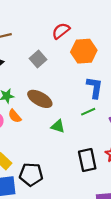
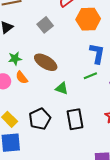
black rectangle: (87, 160) -> (75, 119), moved
black pentagon: (31, 174) -> (40, 119), moved, turned -30

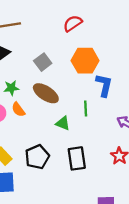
orange hexagon: (88, 19) -> (85, 61), moved
gray square: (45, 25) -> (43, 62), moved
green line: (90, 76) -> (86, 109), moved, turned -72

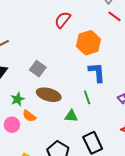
red semicircle: (73, 23) -> (63, 20), moved
orange hexagon: (85, 61) -> (88, 43), moved

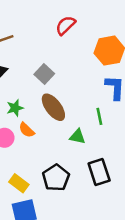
red semicircle: (63, 20) -> (66, 25), moved
brown ellipse: (49, 95) -> (53, 107), turned 30

